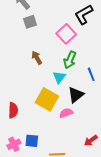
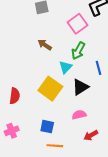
brown arrow: (37, 58) -> (45, 45), turned -32
pink semicircle: (66, 113) -> (79, 115), moved
blue square: (32, 141) -> (47, 127), moved

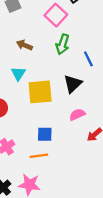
cyan triangle: (66, 67) -> (18, 74), moved
yellow square: (50, 89) -> (40, 92), turned -30
orange line: (55, 146) -> (39, 156), moved

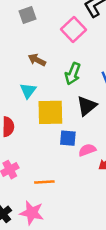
green arrow: (63, 44) -> (73, 74), moved
pink semicircle: (77, 114) -> (87, 150), moved
blue square: (45, 134) -> (68, 138), moved

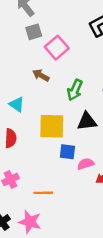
pink square: (74, 29) -> (57, 48), moved
cyan triangle: (28, 91) -> (17, 104), moved, turned -35
black triangle: (87, 106) -> (87, 121), turned 30

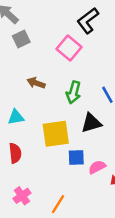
pink square: (57, 48) -> (69, 48), moved
cyan triangle: (17, 104) -> (16, 117), turned -35
orange line: (43, 193) -> (58, 204), turned -48

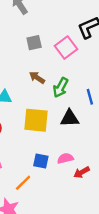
gray square: (21, 39) -> (34, 43), moved
brown arrow: (36, 83) -> (37, 78), moved
blue square: (76, 157) -> (41, 161), moved

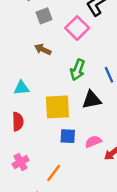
gray square: (34, 43) -> (44, 16), moved
brown arrow: (37, 78) -> (43, 49), moved
blue square: (41, 161) -> (68, 136), moved

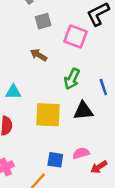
pink square: (77, 28) -> (76, 36), turned -30
blue square: (68, 136) -> (55, 160), moved

